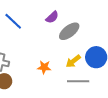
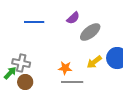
blue line: (13, 21) -> (34, 22), turned -42
gray line: (78, 81) -> (72, 82), moved

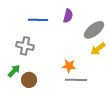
purple semicircle: (73, 18) -> (68, 16), moved, turned -32
yellow arrow: (94, 62) -> (98, 49), moved
gray cross: (21, 63) -> (25, 46), moved

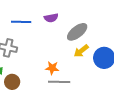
purple semicircle: (68, 16) -> (51, 18), turned 64

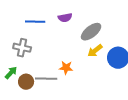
gray line: (59, 82) -> (46, 79), moved

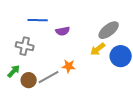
purple semicircle: (65, 18) -> (63, 31), moved
gray ellipse: (91, 32) -> (109, 30), moved
gray line: (46, 79) -> (49, 77), turned -30

